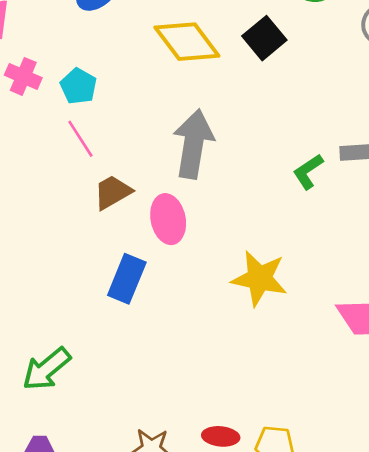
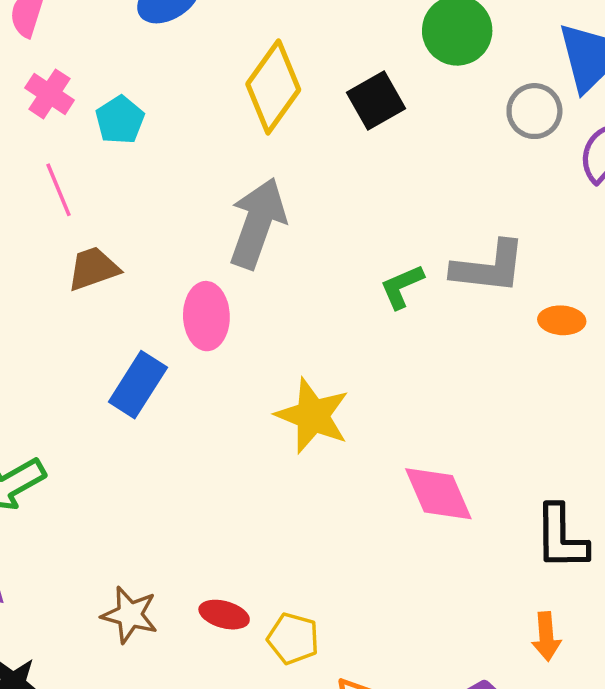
yellow diamond: (187, 42) -> (273, 87), turned 62
pink line: (80, 139) -> (58, 190), moved
brown trapezoid: (113, 192) -> (93, 269), moved

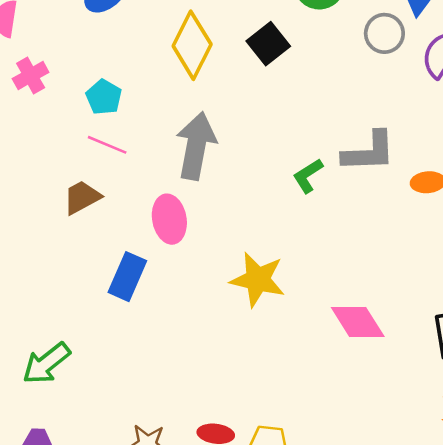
pink cross: (50, 94) -> (31, 76), turned 36
cyan pentagon: (120, 120) -> (104, 97), moved
pink line: (58, 190) -> (107, 145), moved, turned -36

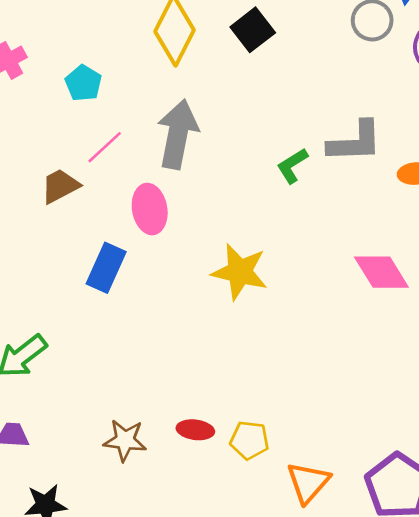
pink line: (107, 145) -> (105, 147), moved, turned -66
pink diamond: (358, 322) -> (381, 272), moved

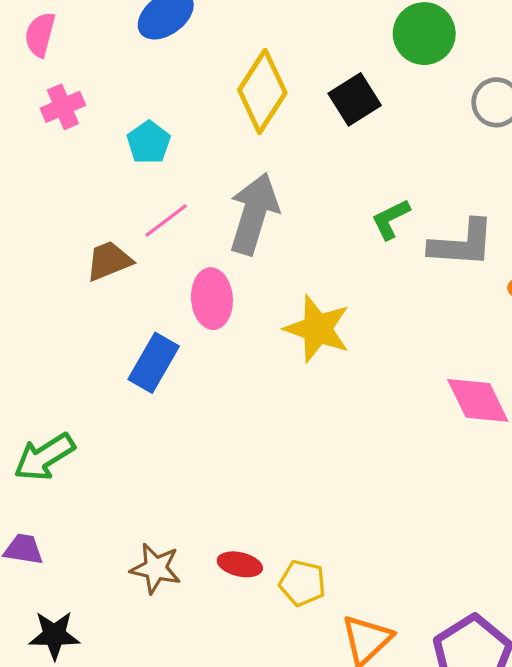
green L-shape: (292, 166) -> (391, 219), moved
yellow star: (240, 272) -> (317, 329), moved

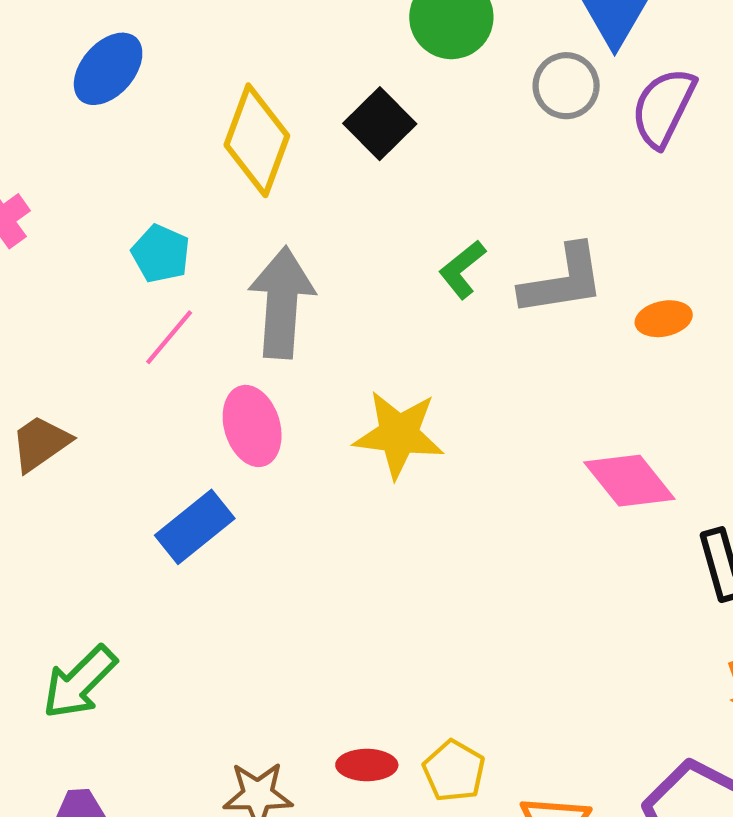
cyan pentagon: (149, 142) -> (161, 254), moved
brown trapezoid: (109, 261) -> (40, 443), moved
blue rectangle: (154, 363) -> (195, 527), turned 34
yellow pentagon: (302, 583) -> (454, 771), turned 30

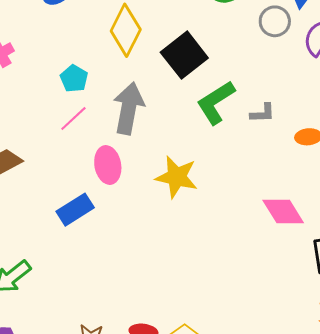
black square: (380, 124) -> (184, 55), moved, size x1.4
green L-shape: (462, 269) -> (216, 103), size x1.6
gray L-shape: (563, 280) -> (263, 113), size x0.6

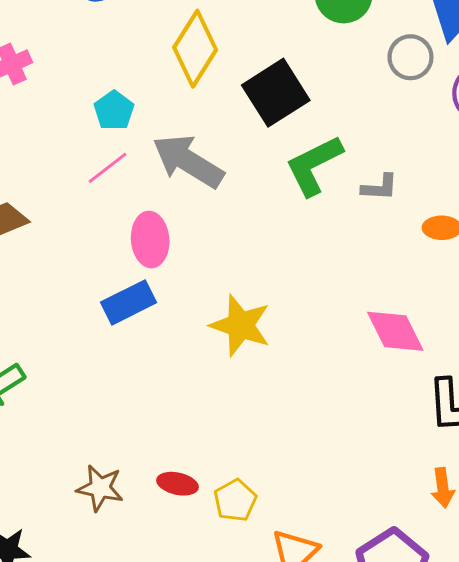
gray arrow: (129, 108) -> (188, 161), turned -75
yellow star: (177, 177) -> (241, 325), moved
blue rectangle: (75, 210) -> (128, 302), moved

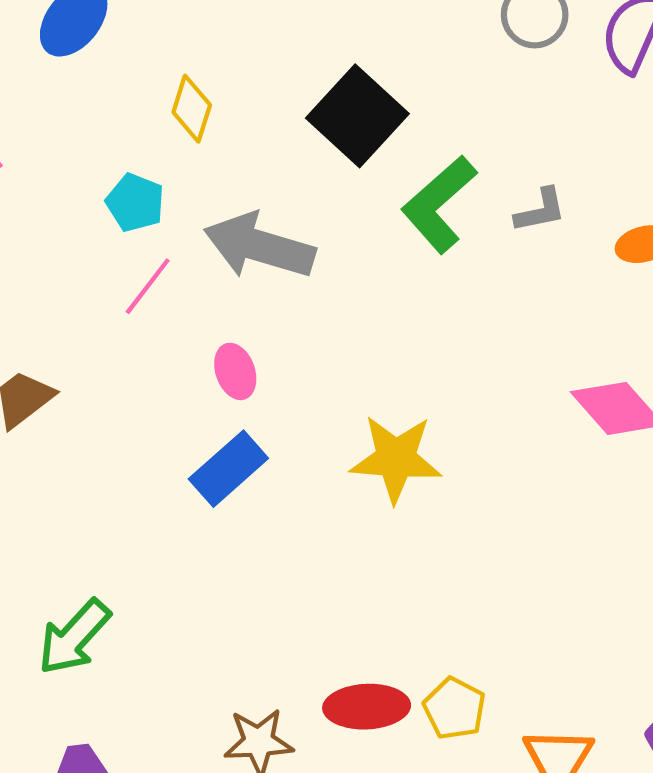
yellow diamond: (195, 49) -> (192, 109), moved, size x0.6
pink ellipse: (150, 240) -> (235, 371), size x0.7
red ellipse: (177, 484) -> (367, 707), size x1.4

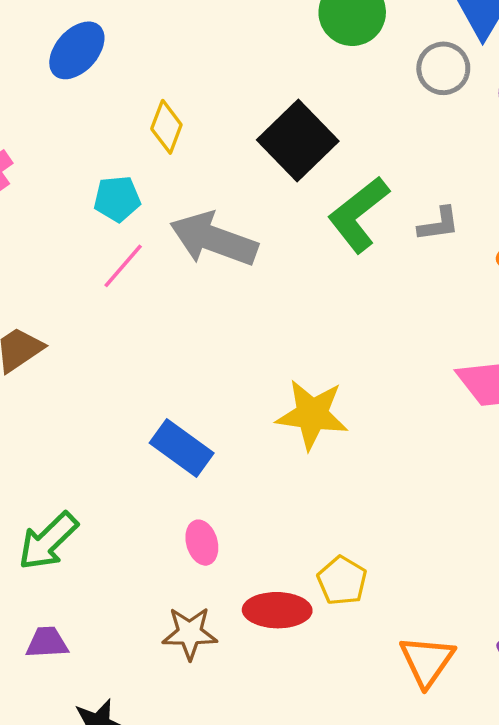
cyan pentagon: (135, 203) -> (117, 199), turned -30
pink ellipse: (235, 371) -> (202, 543), moved
blue rectangle: (228, 469) -> (182, 448), moved, turned 74
yellow pentagon: (454, 708) -> (342, 581), moved

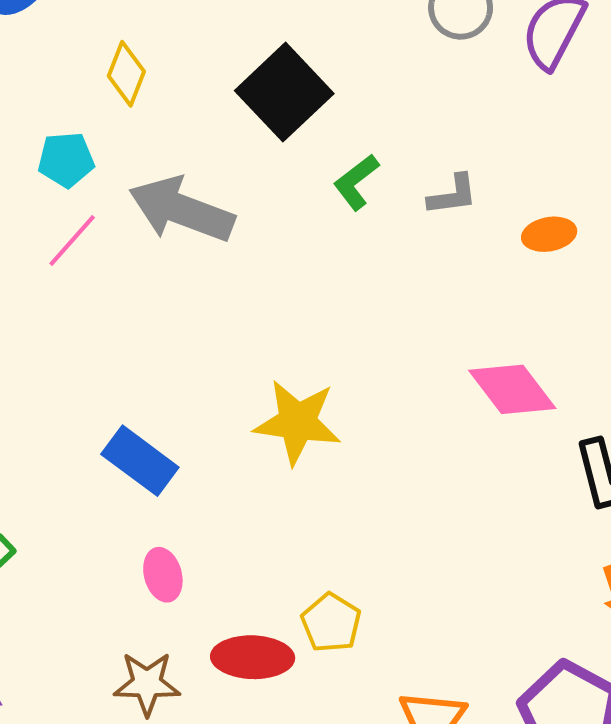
green L-shape: (358, 214) -> (356, 182), size x0.6

